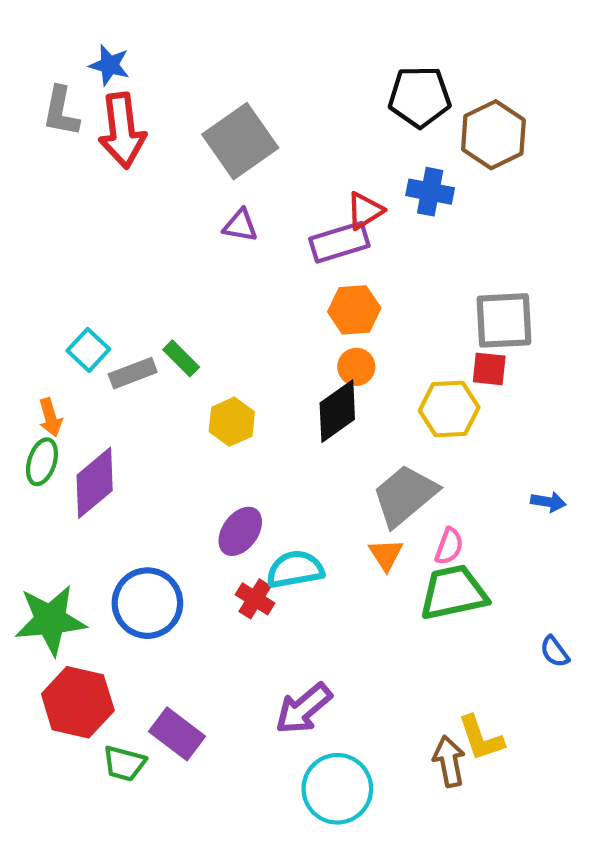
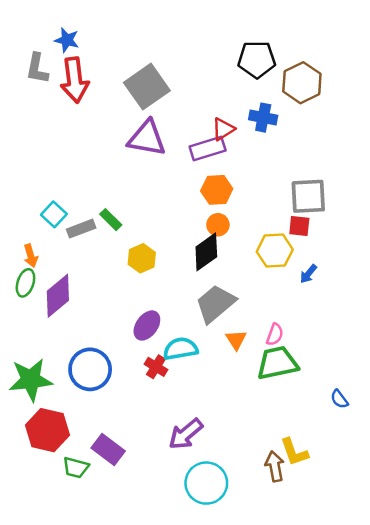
purple triangle: (240, 225) -> (147, 138), size x1.8
gray trapezoid: (405, 496) -> (215, 304), moved
blue arrow: (548, 502) -> (308, 274), moved, turned 120

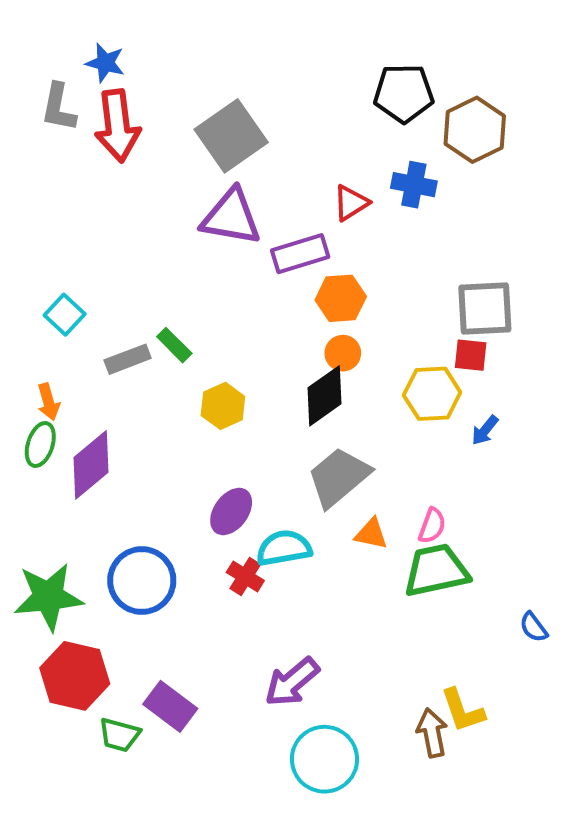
purple rectangle: (208, 149) -> (300, 254), moved
cyan square: (54, 214) -> (65, 315), moved
orange triangle: (236, 340) -> (371, 534), turned -45

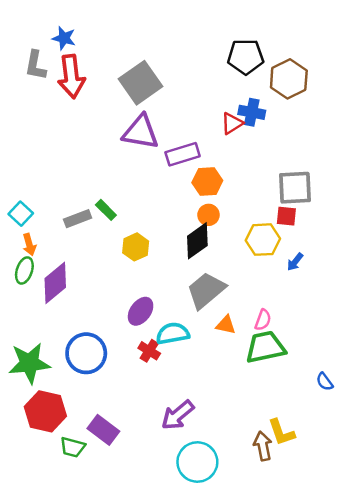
red triangle: (351, 203) -> (232, 123), moved
cyan square: (65, 315) -> (21, 214), moved

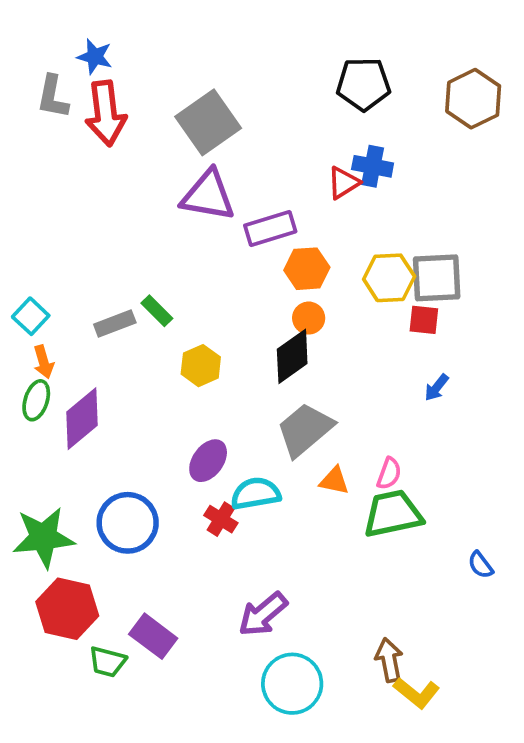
brown hexagon: (289, 79) -> (473, 99), moved
yellow hexagon: (263, 240) -> (389, 278), moved
yellow L-shape: (281, 432) -> (416, 693), moved, turned -32

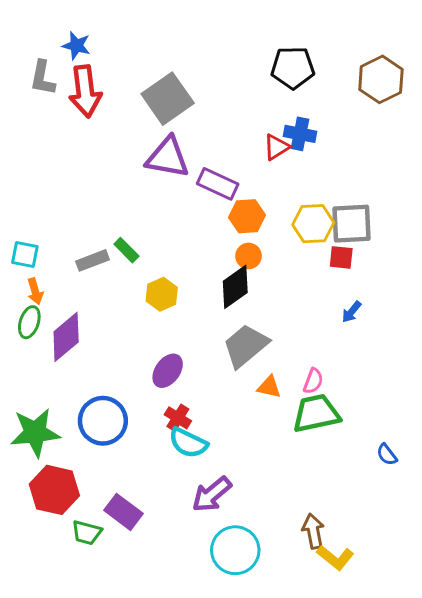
purple rectangle: (270, 228) -> (218, 184), turned 42
cyan square: (31, 316) -> (25, 255), turned -32
cyan semicircle: (256, 494) -> (188, 443), moved, turned -144

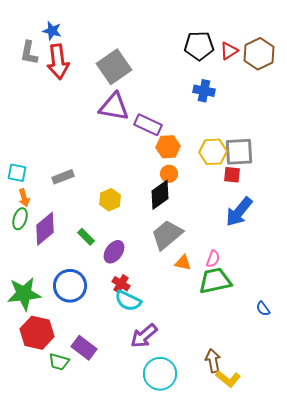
red triangle: (276, 147) -> (229, 51), moved
green rectangle: (126, 250) -> (86, 237), moved
blue arrow: (351, 312) -> (239, 212), size x2.0

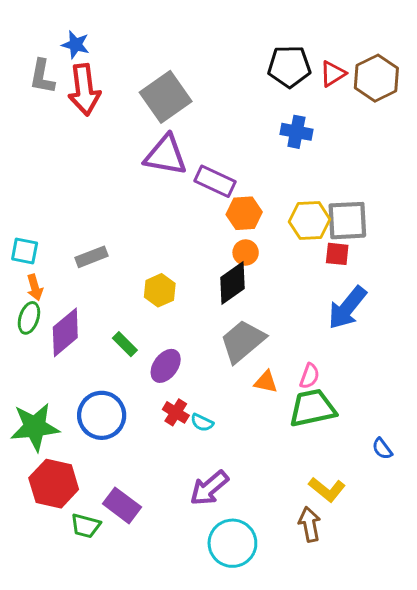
cyan semicircle: (128, 301) -> (202, 423), moved, size x0.6
yellow L-shape: (228, 379) -> (327, 489), moved

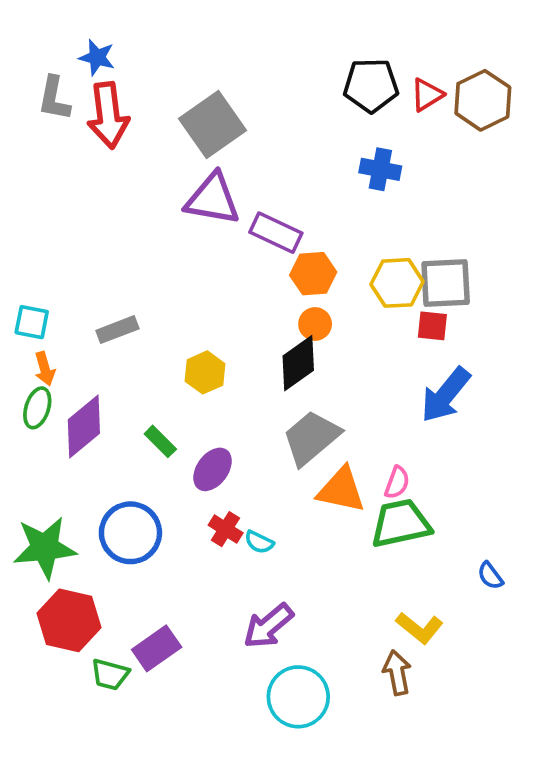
orange triangle: (266, 382) -> (341, 490), size x1.6
purple rectangle: (122, 505) -> (157, 648), turned -72

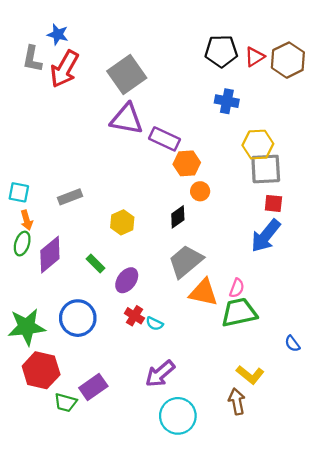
red arrow: (108, 115) -> (64, 69), turned 36
yellow hexagon: (397, 283) -> (258, 145), moved
orange circle: (315, 324) -> (200, 191), moved
red square: (432, 326) -> (273, 203), moved
black diamond: (298, 363) -> (178, 217), size x0.7

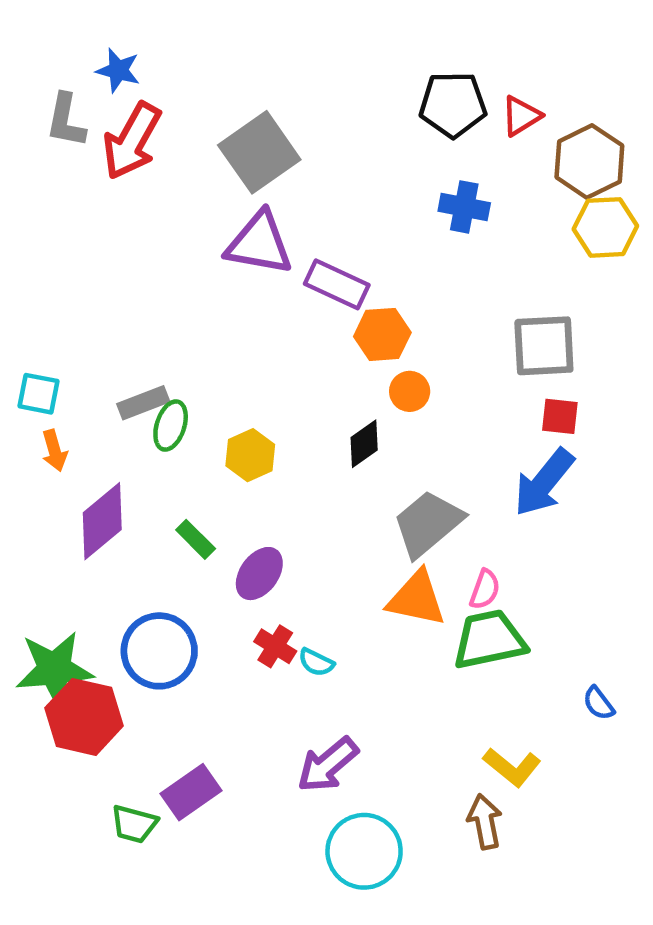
brown hexagon: (288, 60) -> (589, 161), moved
yellow hexagon: (258, 145) -> (605, 227), moved
green ellipse: (22, 244) -> (171, 426), moved
gray trapezoid: (186, 261) -> (428, 523), moved
red hexagon: (41, 370) -> (84, 717), moved

